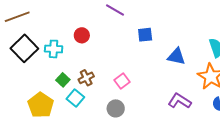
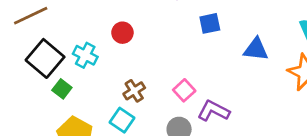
cyan cross: (54, 49) -> (85, 55), turned 30
green square: (63, 80) -> (62, 89), moved
purple L-shape: (180, 101) -> (214, 111), moved

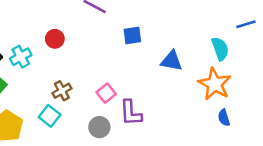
cyan cross: (85, 55) -> (21, 57), turned 30
purple L-shape: (214, 111) -> (131, 113), turned -124

